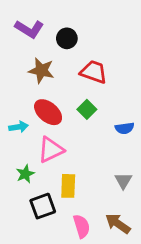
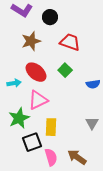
brown star: (41, 71) -> (31, 41), turned -30
green star: (25, 174) -> (19, 118), size x1.5
brown arrow: (118, 224) -> (77, 157), moved
pink semicircle: (82, 226) -> (51, 157), moved

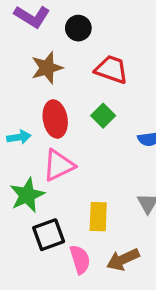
red ellipse: (36, 72) -> (55, 119), turned 40
yellow rectangle: (51, 127) -> (98, 217), moved
brown arrow: (77, 157) -> (123, 260), turned -60

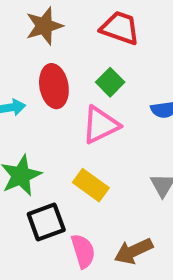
pink triangle: (58, 165) -> (101, 125), moved
yellow rectangle: (98, 217) -> (91, 185), moved, turned -56

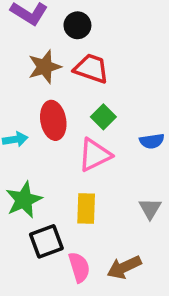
red trapezoid: (120, 28) -> (91, 68), moved
yellow rectangle: (91, 185) -> (86, 208), turned 56

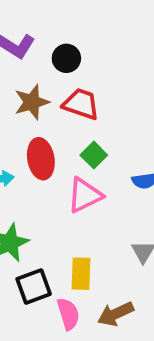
yellow rectangle: (86, 208) -> (81, 274), moved

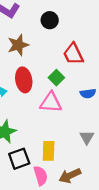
black circle: (66, 58) -> (50, 20), moved
red trapezoid: (81, 104) -> (73, 54), moved, turned -135
pink triangle: (85, 195) -> (51, 102), turned 30

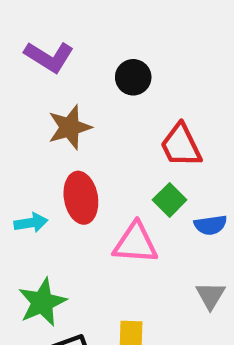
green square: (56, 78) -> (170, 200), moved
gray triangle: (87, 137) -> (210, 295), moved

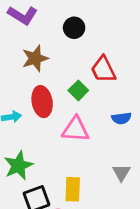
green square: (170, 200) -> (78, 90), moved
gray triangle: (210, 295) -> (121, 173), moved

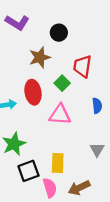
brown star: (35, 58) -> (40, 57), moved
red trapezoid: (103, 70) -> (82, 66), turned 35
blue semicircle: (121, 118) -> (97, 106), turned -88

